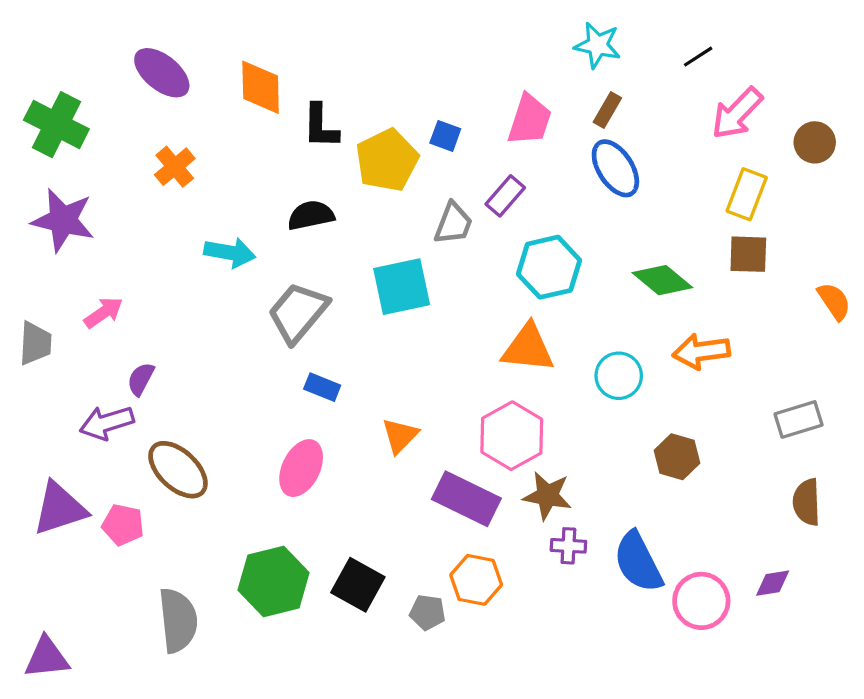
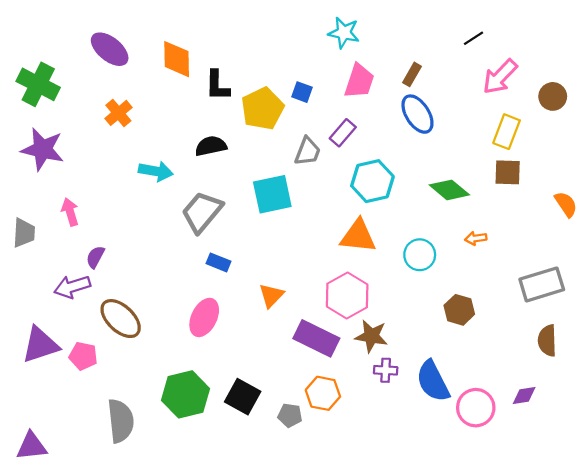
cyan star: (598, 45) -> (344, 33), moved
pink arrow: (103, 313) -> (70, 212), turned -72
orange arrow: (701, 351) -> (476, 238), size x0.6
gray rectangle: (799, 419) -> (542, 284), size x1.4

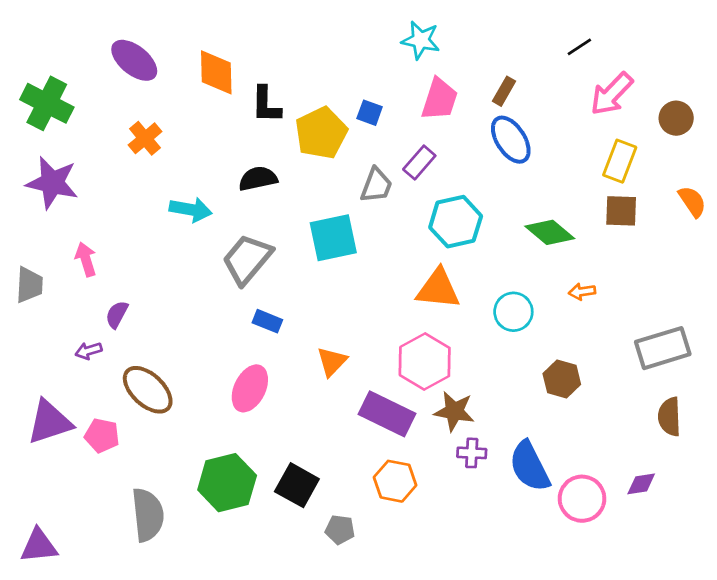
orange semicircle: (566, 204) -> (692, 201), moved
purple arrow: (72, 287) -> (89, 351), size x0.6
gray pentagon: (290, 415) -> (340, 530), moved

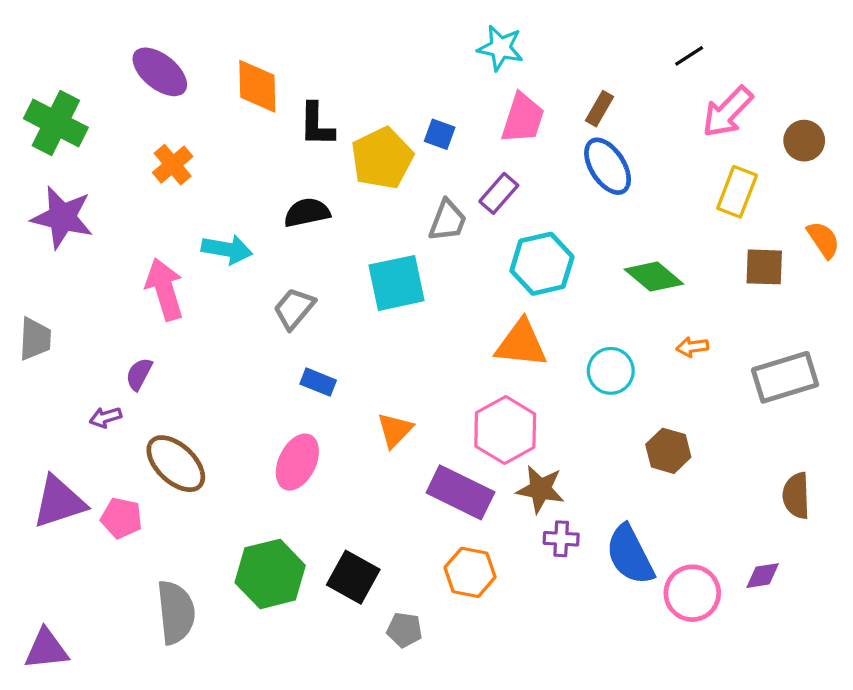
brown square: (621, 211) -> (764, 267), moved
pink arrow: (86, 259) -> (165, 289), moved, size x1.5
gray trapezoid: (247, 259) -> (294, 309), size x0.7
gray rectangle: (663, 348) -> (785, 377), moved

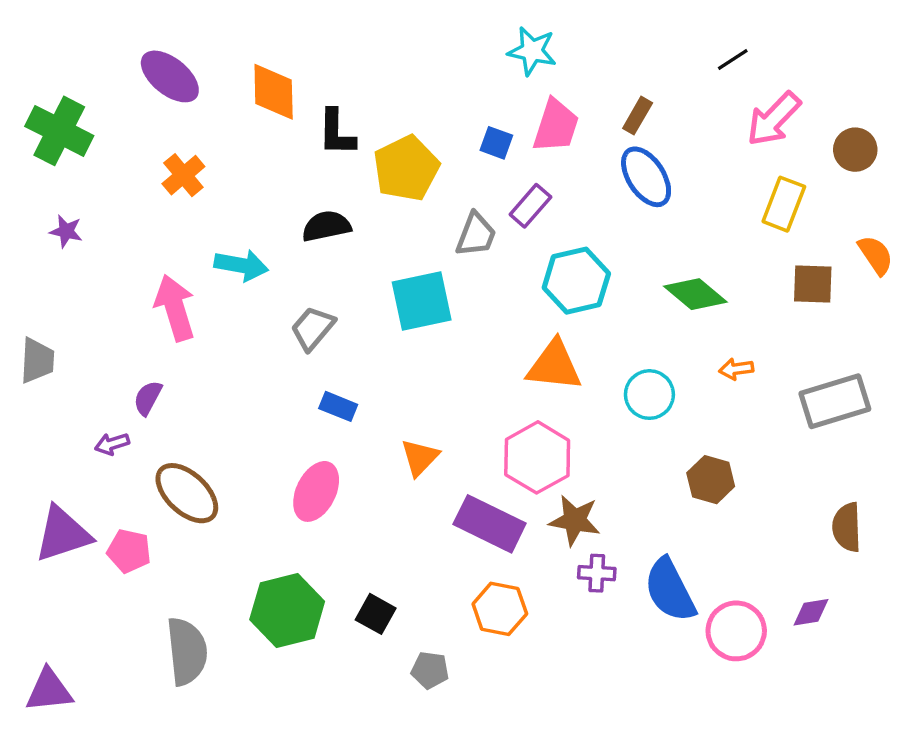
blue square: (440, 134) -> (496, 143), moved
purple star: (62, 217) -> (66, 231), size x0.5
black square: (353, 577) -> (376, 614), size x0.7

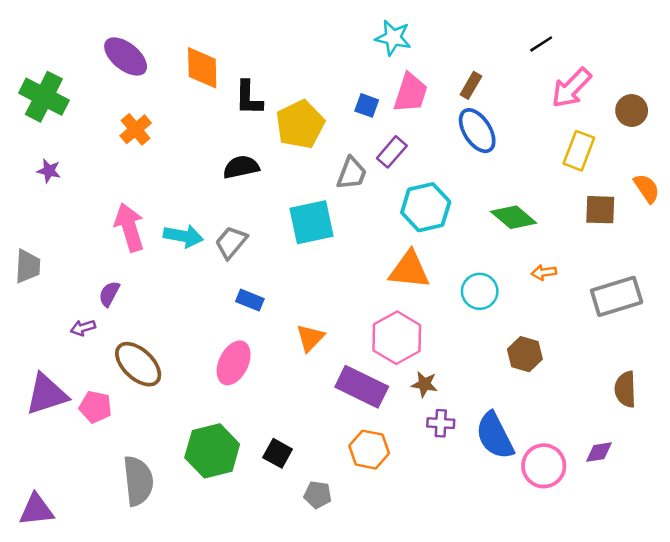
cyan arrow: (241, 265) -> (183, 236), moved
brown star: (575, 520) -> (424, 384), size x0.7

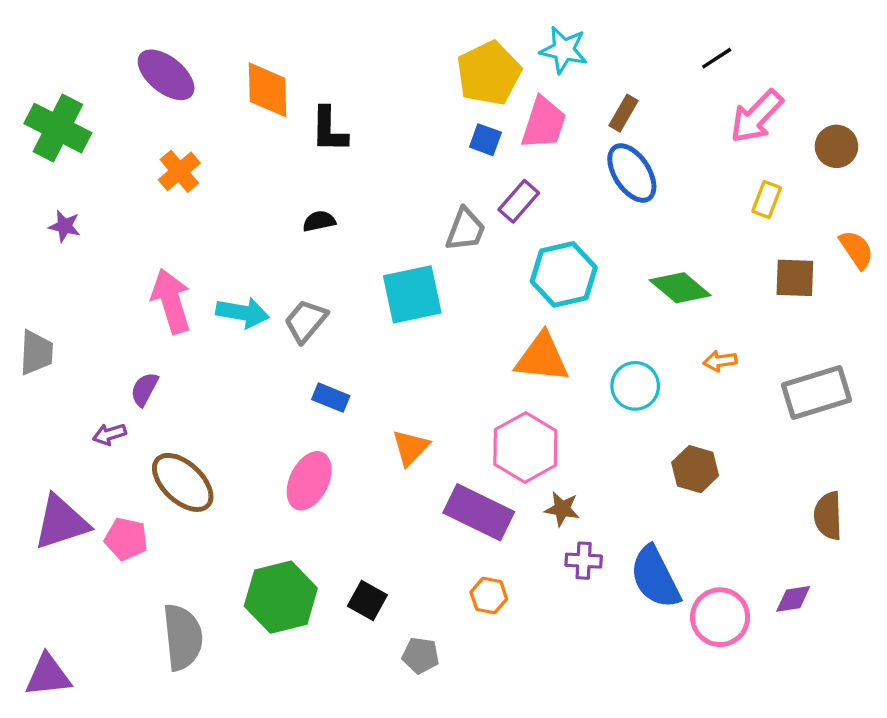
cyan star: (393, 38) -> (564, 50), moved
yellow pentagon: (300, 124) -> (489, 73), moved
yellow rectangle: (579, 151) -> (767, 200), size x0.7
black semicircle: (241, 167) -> (319, 221), size x0.7
orange hexagon: (369, 450) -> (489, 596), size x0.7

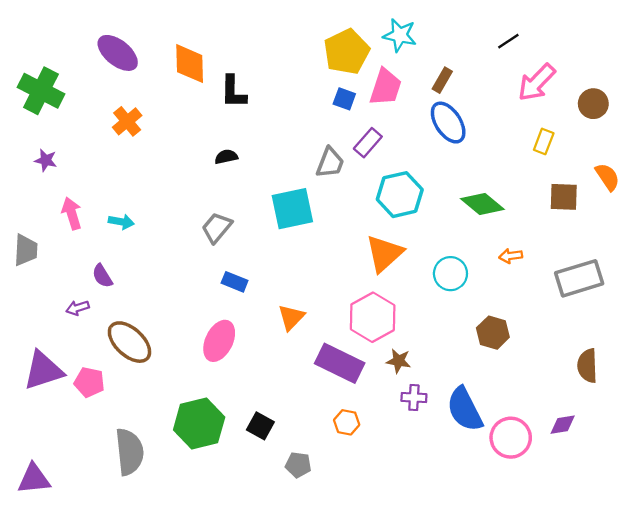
pink arrow: (171, 301) -> (72, 213), moved, size x0.7
cyan arrow: (243, 313) -> (121, 222), moved, size x0.7
orange triangle: (542, 358) -> (384, 254), turned -48
purple semicircle: (144, 389) -> (102, 276), turned -60

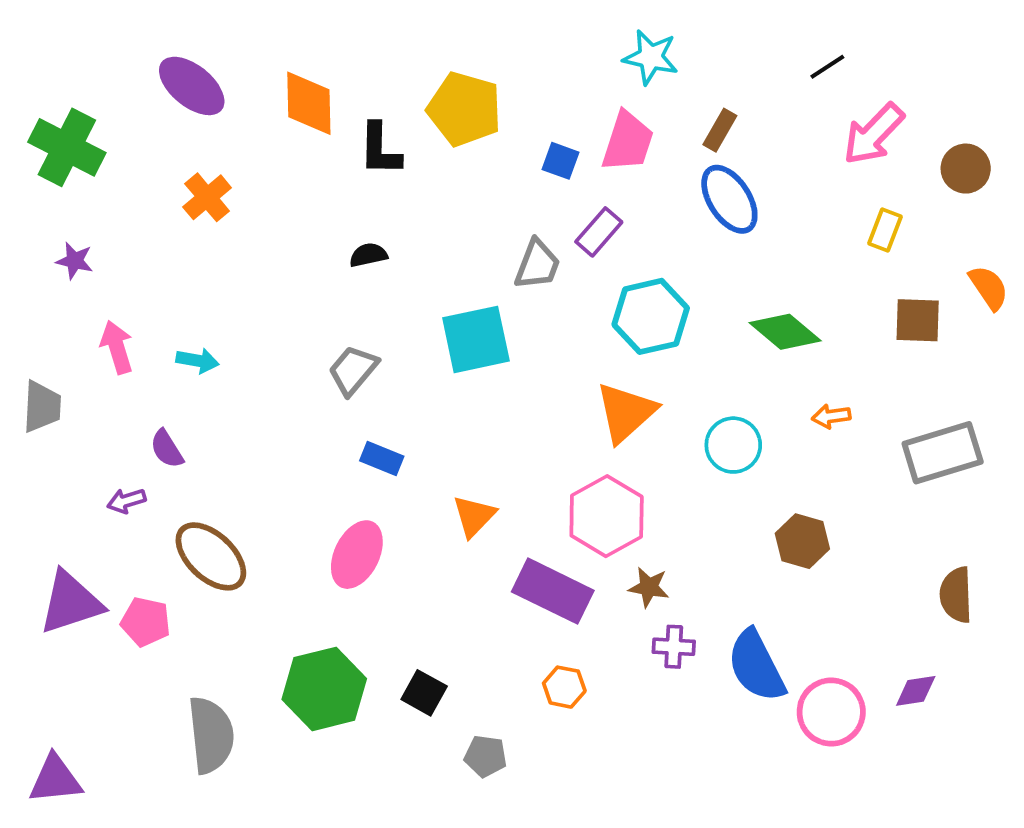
yellow pentagon: (347, 52) -> (464, 109), moved, turned -30

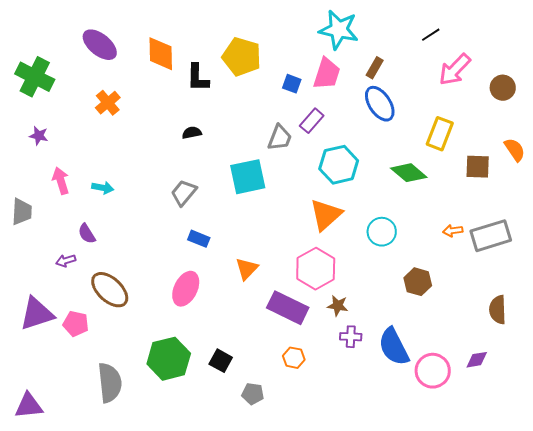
cyan star: (651, 57) -> (339, 30), size x1.4
yellow rectangle: (885, 230) -> (440, 134), moved, size x1.5
orange arrow: (831, 416) -> (453, 231), moved

